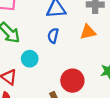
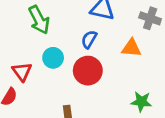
red circle: (72, 81) -> (88, 71), moved

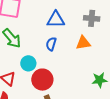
red circle: (88, 71) -> (42, 80), moved

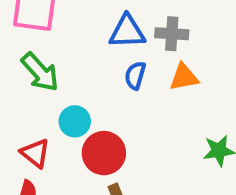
gray cross: (92, 18) -> (172, 34), moved
blue semicircle: (51, 44) -> (135, 75), moved

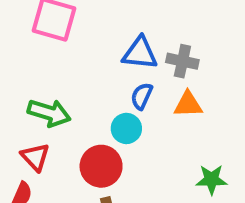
green arrow: (40, 72) -> (49, 113), moved, turned -39
cyan circle: (75, 121) -> (126, 128), moved

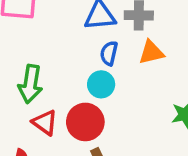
green arrow: (49, 113) -> (30, 84), turned 93
red triangle: (35, 157) -> (45, 123), moved

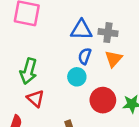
orange triangle: (151, 52) -> (114, 59), turned -42
red circle: (85, 122) -> (103, 100), moved

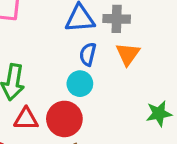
red triangle: (35, 99) -> (26, 119), turned -36
red circle: (103, 100) -> (64, 119), moved

